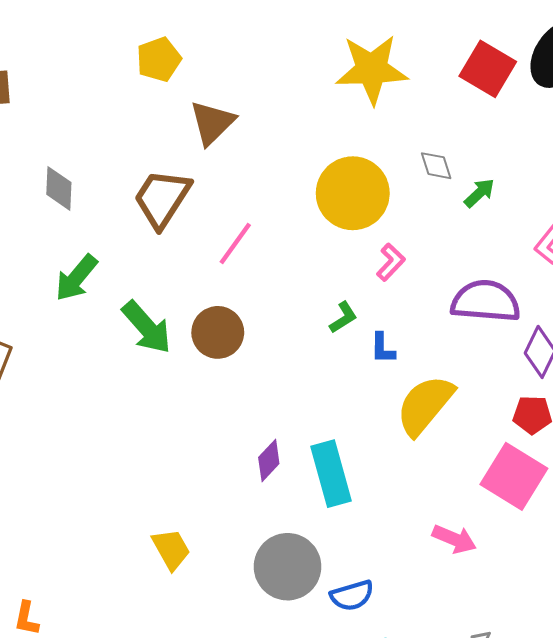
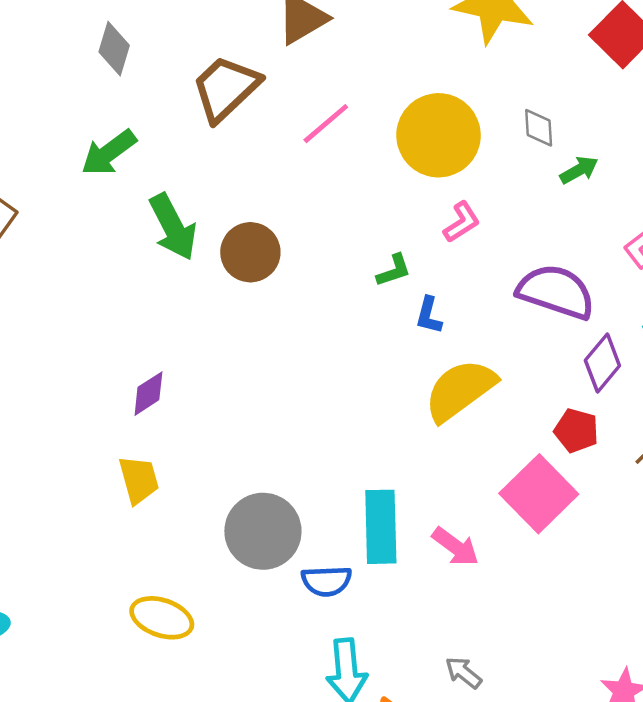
pink line: (235, 243) -> (326, 124), moved
purple diamond: (269, 460) -> (148, 394), moved
cyan rectangle: (331, 474) -> (381, 527), moved

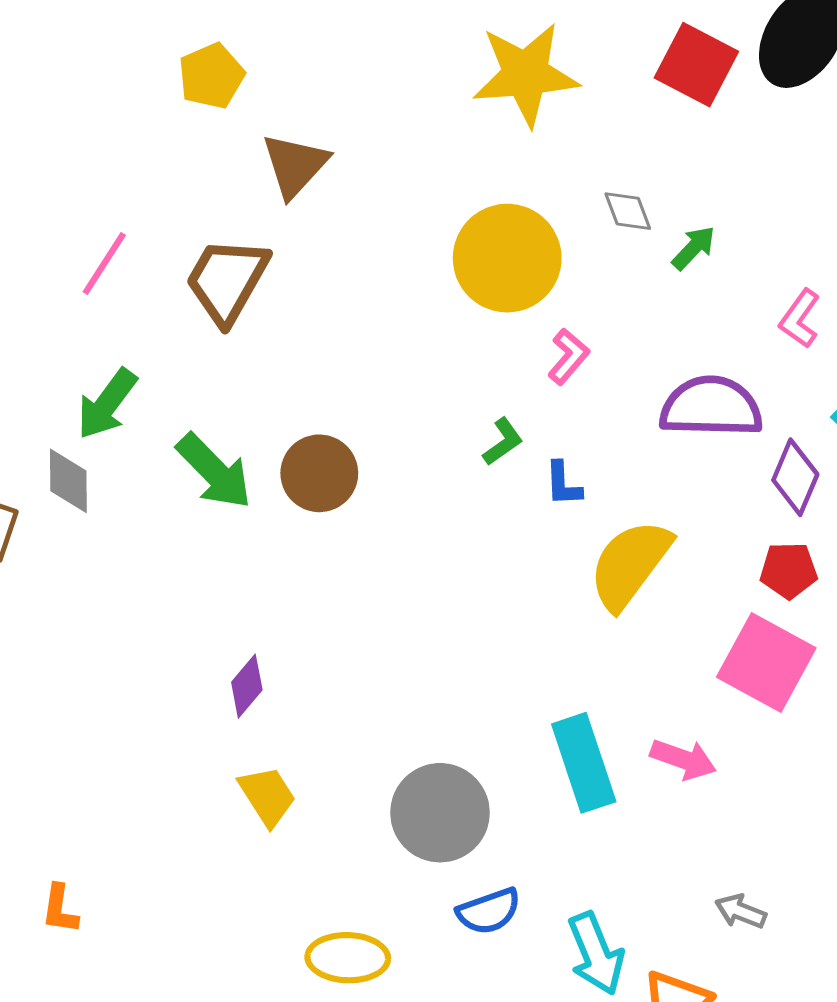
gray diamond: (114, 49) -> (68, 481), moved
pink line: (326, 124) -> (104, 263), moved
blue semicircle: (327, 581) -> (489, 911), moved

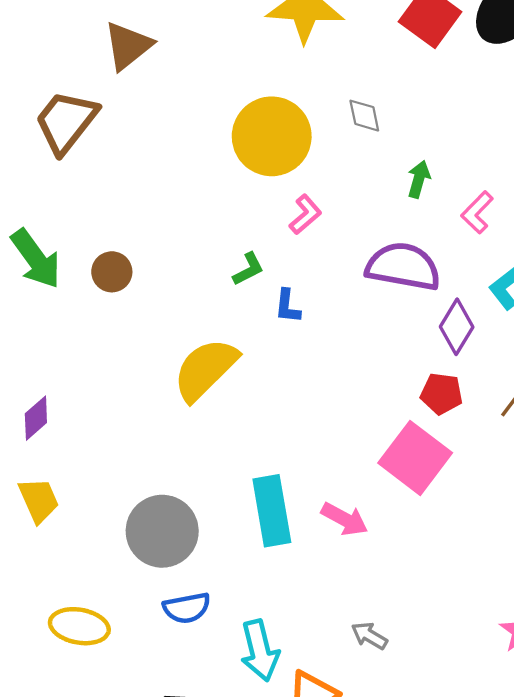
green arrow: (694, 248) -> (419, 179), moved, turned -36
brown circle: (319, 473) -> (112, 272), size x0.7
yellow semicircle: (630, 564) -> (205, 369), moved

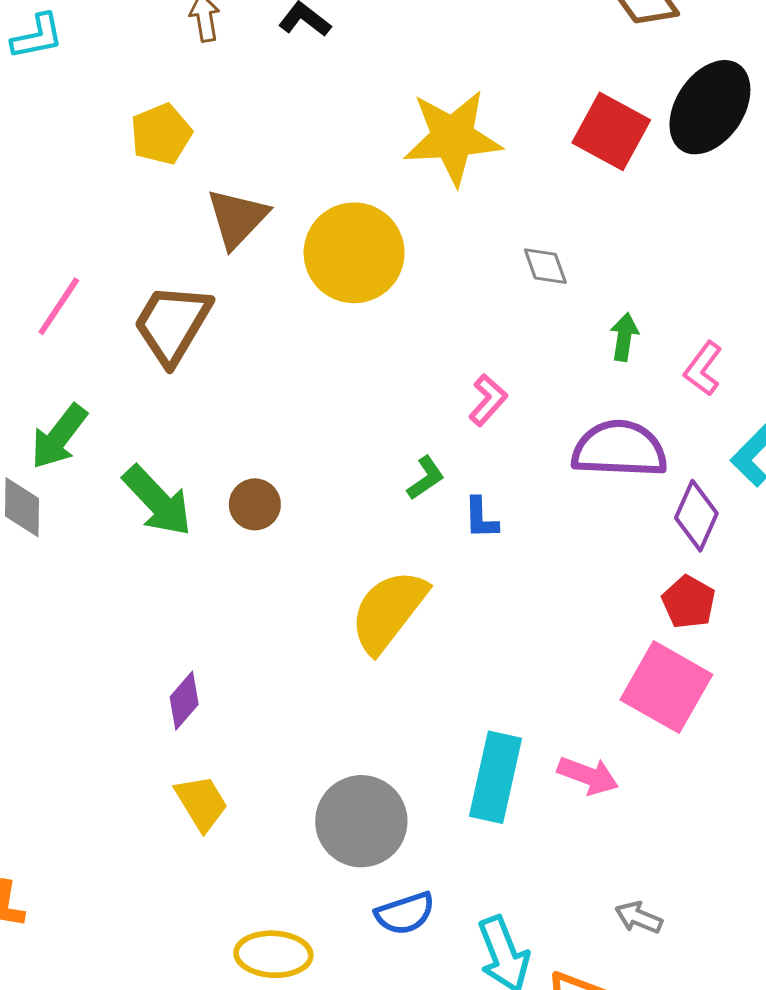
yellow circle: (272, 136) -> (354, 253), moved
red pentagon: (442, 394) -> (689, 602), turned 30
cyan rectangle: (272, 511) -> (495, 777), turned 30

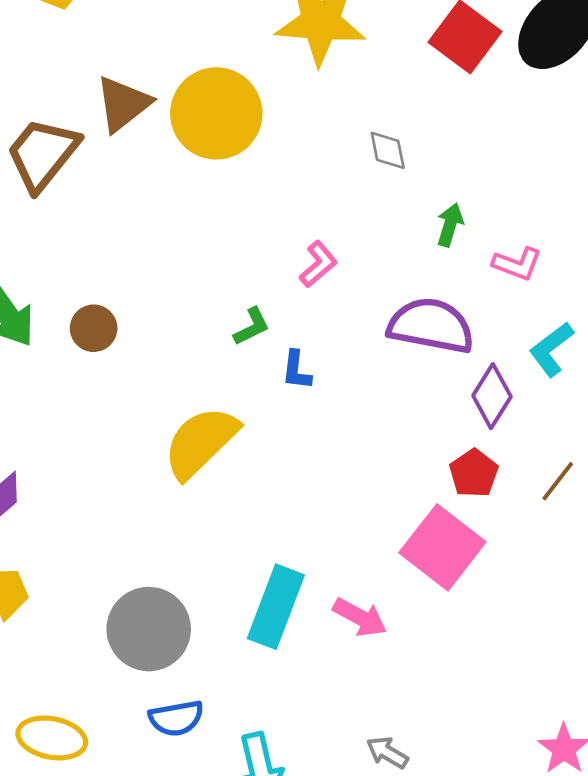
brown triangle: (237, 218) -> (123, 104), moved
pink L-shape: (703, 369) -> (517, 264), turned -114

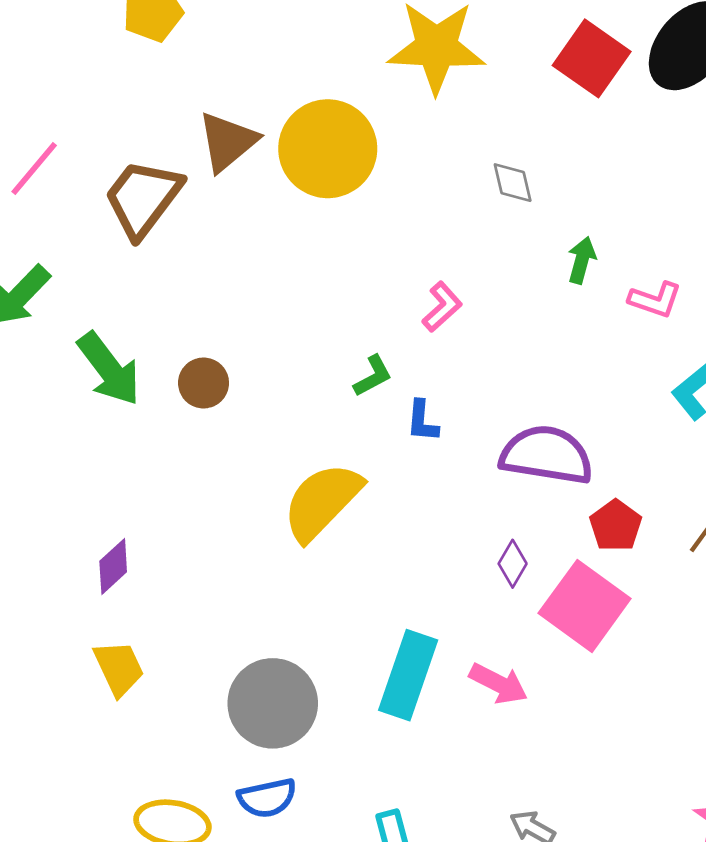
purple semicircle: (431, 326) -> (546, 455), moved
purple diamond: (492, 396) -> (513, 564), moved, size x0.7
blue semicircle: (176, 718) -> (267, 798), moved

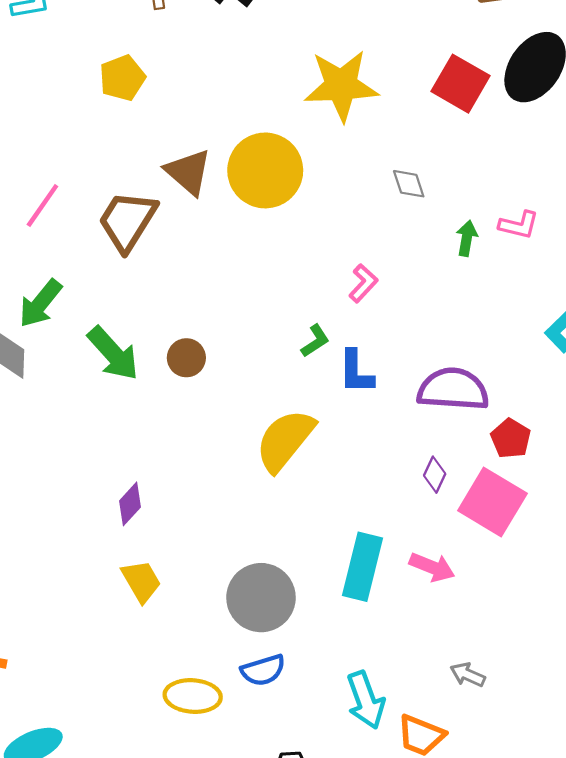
brown triangle: (228, 142) -> (188, 172), turned -34
pink L-shape: (655, 300) -> (519, 225), moved
blue L-shape: (422, 421) -> (356, 372), size x1.4

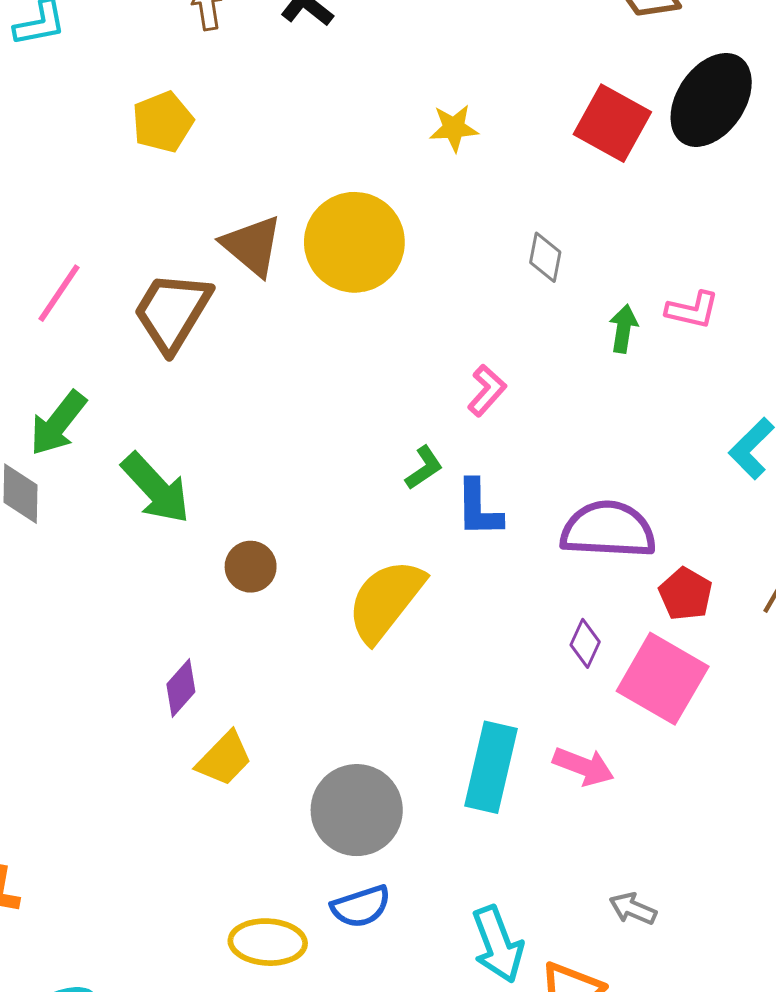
yellow star: (341, 85) -> (454, 128), size x0.5
gray diamond: (409, 184) -> (545, 257), turned 30
brown circle: (186, 358) -> (251, 567), moved
yellow trapezoid: (141, 581) -> (224, 759), moved, turned 75

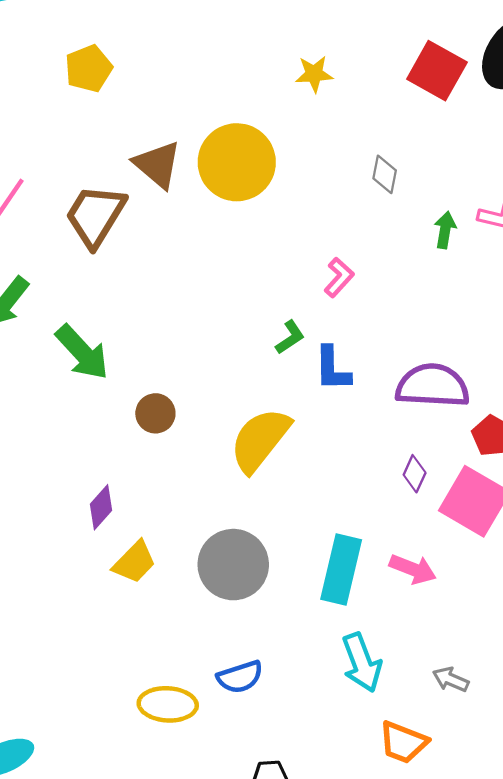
gray circle: (357, 810) -> (233, 565), moved
cyan arrow: (498, 944) -> (362, 663), moved

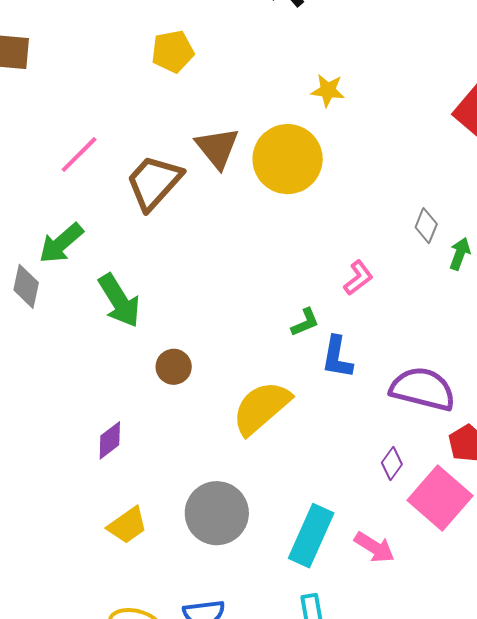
yellow star: (314, 74) -> (328, 90), moved
gray diamond: (385, 174) -> (426, 226), moved
yellow trapezoid: (134, 562) -> (127, 525), moved

